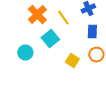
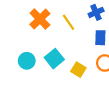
cyan square: (50, 39) -> (54, 59), moved

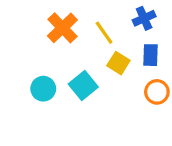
yellow square: (78, 70) -> (118, 63), moved

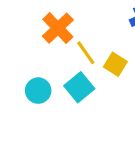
yellow line: (104, 33) -> (86, 53), moved

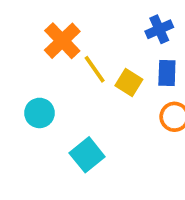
cyan square: (79, 87) -> (87, 155), moved

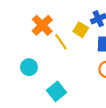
yellow square: (129, 83) -> (81, 30), moved

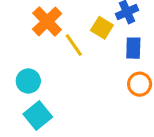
cyan square: (57, 91) -> (38, 115), moved

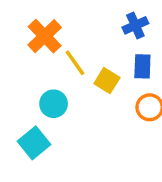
yellow square: (102, 28) -> (107, 81), moved
cyan circle: (28, 81) -> (54, 104), moved

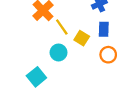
cyan circle: (54, 104) -> (59, 52), moved

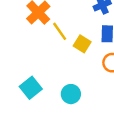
cyan circle: (59, 52) -> (71, 94), moved

